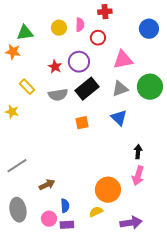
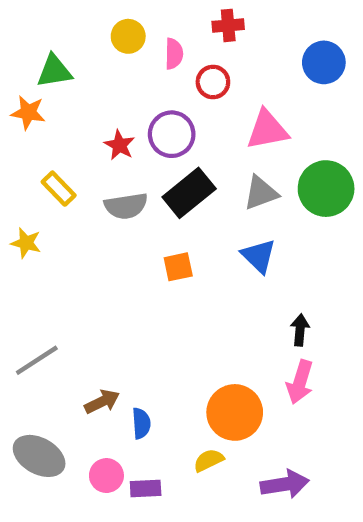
yellow circle: (59, 28) -> (128, 36), moved
blue semicircle: (65, 206) -> (141, 423), moved
gray ellipse: (18, 210) -> (39, 456), turned -50

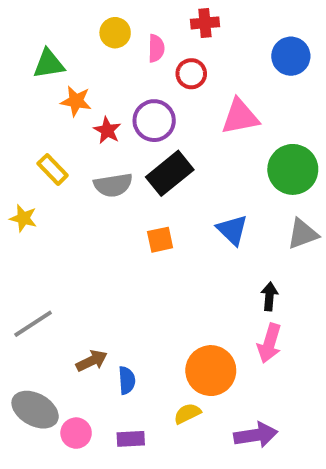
orange star: (28, 112) -> (76, 101), moved
gray triangle: (261, 193) -> (303, 234), moved
pink circle: (106, 476) -> (76, 433), moved

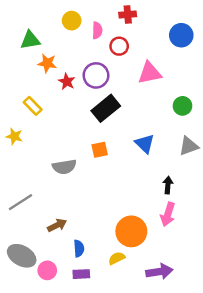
green circle: (293, 169) -> (182, 106), size x0.6
gray semicircle: (113, 185) -> (64, 167), moved
blue semicircle: (127, 380) -> (79, 248), moved

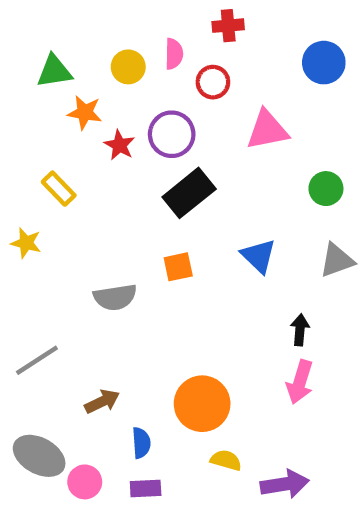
yellow circle: (72, 21) -> (128, 67), moved
orange circle: (131, 231) -> (202, 404), moved
yellow semicircle: (117, 258) -> (226, 460), moved, turned 42

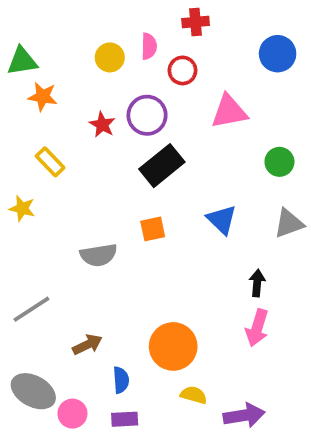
green triangle: (54, 71) -> (22, 61), moved
orange star: (85, 113) -> (43, 97), moved

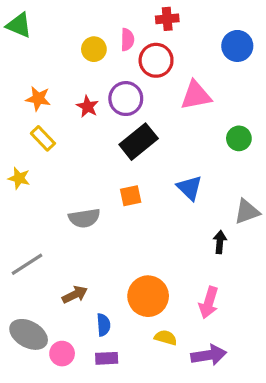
green triangle: (22, 61) -> (19, 25), moved, turned 32
red circle: (182, 70) -> (156, 60), size x1.4
orange star: (43, 97) -> (38, 99), moved
gray triangle: (289, 223) -> (247, 212), moved
pink arrow: (257, 328) -> (209, 303), moved

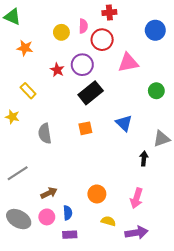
orange star: (38, 99) -> (25, 48), moved
gray semicircle: (84, 218) -> (45, 133), moved, turned 90
orange circle: (148, 296) -> (97, 194), size x0.7
pink circle: (62, 354) -> (47, 217), moved

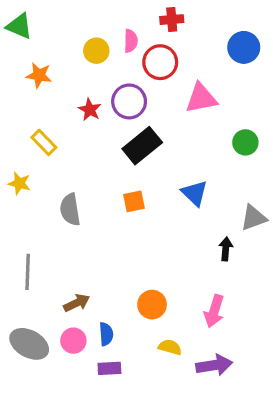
gray line: (18, 173) -> (28, 272), turned -55

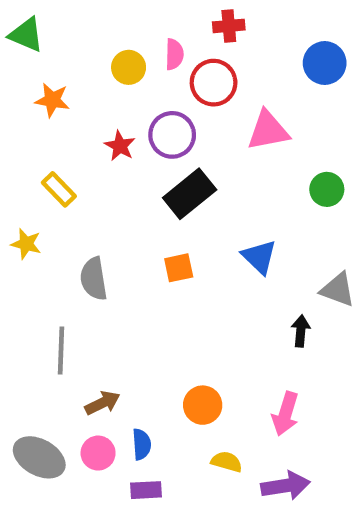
gray triangle: (254, 218) -> (338, 290), turned 40
gray line: (28, 272) -> (61, 351), moved

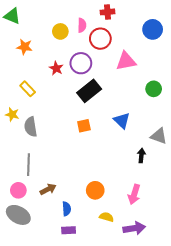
gray semicircle: (94, 279) -> (31, 127), moved
pink circle: (98, 453) -> (18, 190), moved

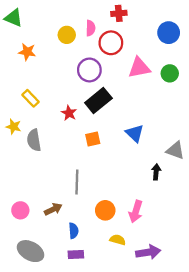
red star: (56, 68) -> (69, 113), moved
green circle: (154, 89) -> (170, 73), moved
gray line: (29, 165) -> (77, 182), moved
pink arrow: (134, 194) -> (136, 211), moved
gray ellipse: (18, 215) -> (31, 251), moved

